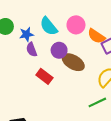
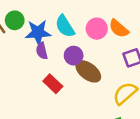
blue star: (26, 34) -> (38, 32), size x1.5
orange semicircle: (96, 36) -> (119, 29), moved

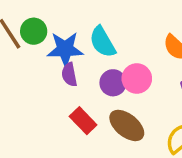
pink circle: (97, 29) -> (137, 79), moved
brown ellipse: (88, 71) -> (127, 125), moved

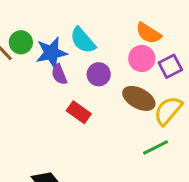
pink circle: (137, 79) -> (142, 59), moved
brown ellipse: (127, 125) -> (139, 98), moved

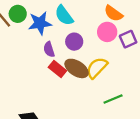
purple semicircle: (59, 74) -> (49, 49), moved
brown ellipse: (139, 98) -> (77, 68), moved
yellow semicircle: (168, 111) -> (97, 68), moved

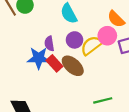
blue star: (40, 23) -> (39, 58), moved
yellow semicircle: (97, 68) -> (91, 45), moved

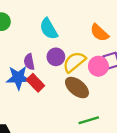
pink circle: (107, 36) -> (98, 66), moved
brown ellipse: (73, 66) -> (77, 88), moved

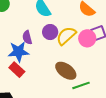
red rectangle: (35, 83) -> (17, 70), moved
brown ellipse: (77, 88) -> (66, 71), moved

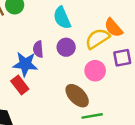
yellow semicircle: (66, 36) -> (97, 39), moved
pink circle: (87, 38) -> (95, 71), moved

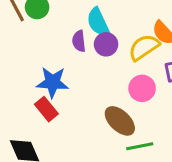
purple circle: (66, 47) -> (106, 44), moved
purple semicircle: (38, 49) -> (79, 41), moved

